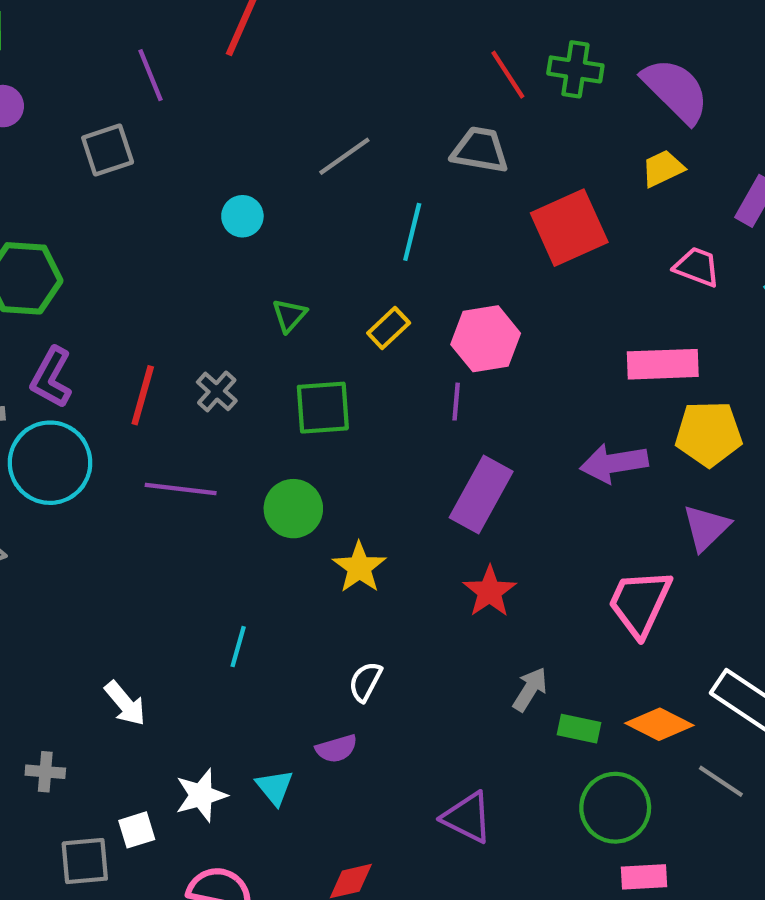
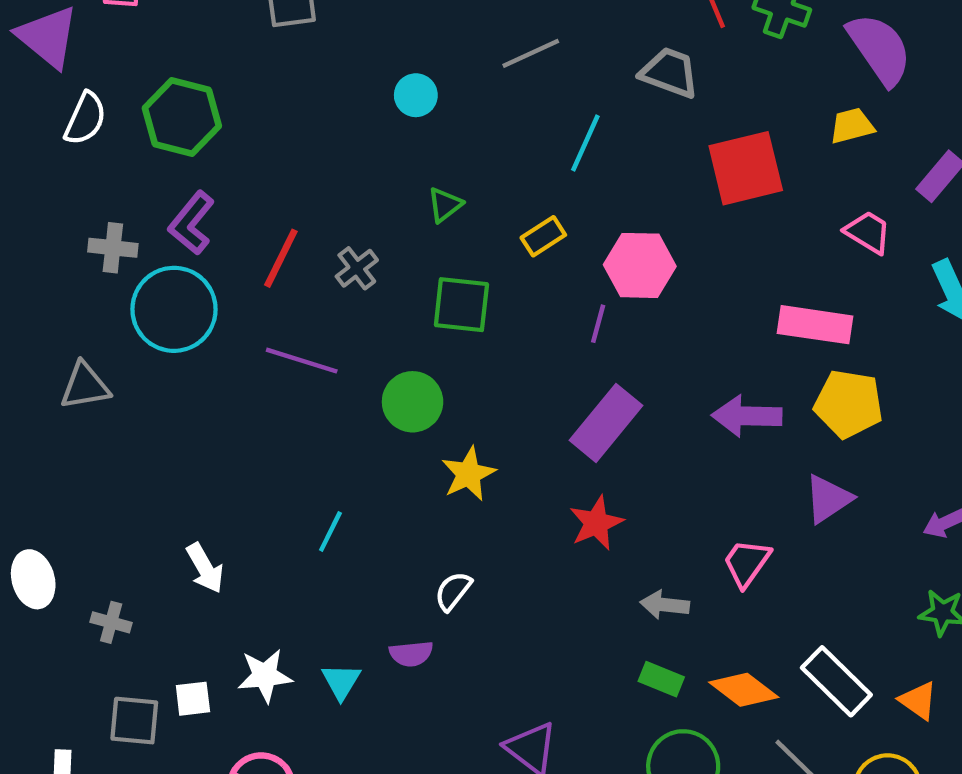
pink trapezoid: (640, 603) -> (747, 563), size x0.7
gray arrow: (530, 689) -> (665, 605), moved, turned -126

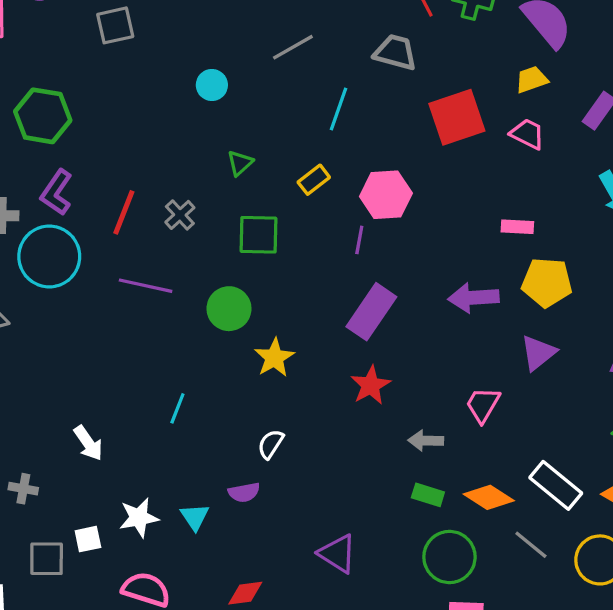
pink trapezoid: (868, 232) -> (527, 134), moved
pink rectangle: (815, 325) -> (517, 227), size x0.6

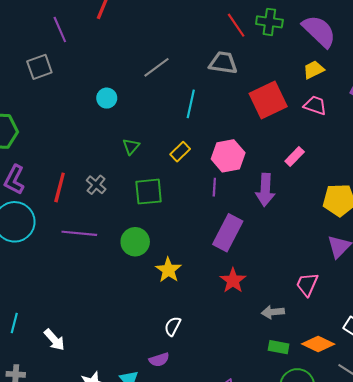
pink rectangle: (517, 227) -> (295, 157), moved, turned -42
purple arrow: (474, 298) -> (265, 190), moved, turned -76
cyan line: (177, 408) -> (14, 323), moved

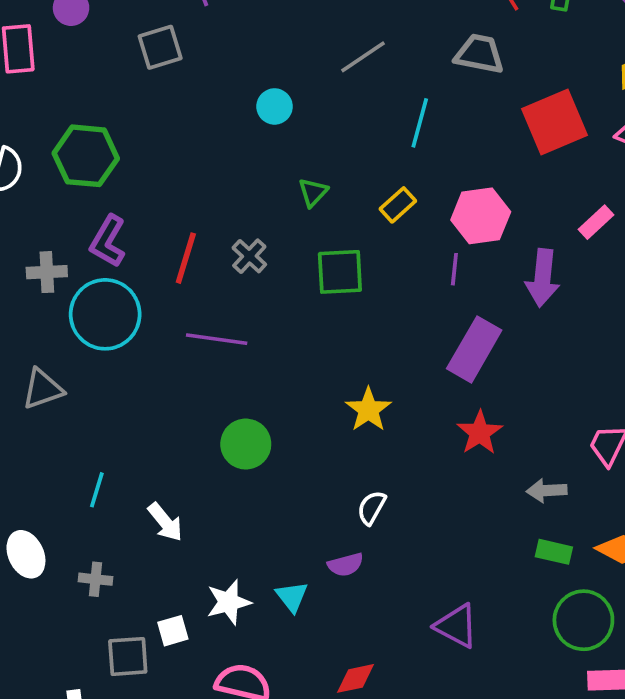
green circle: (135, 242) -> (246, 444), moved

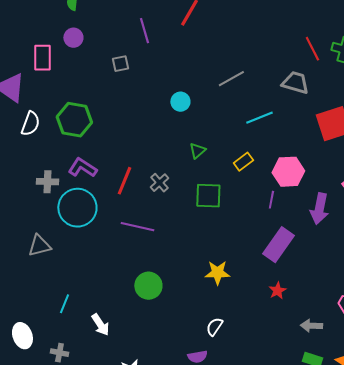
gray square: (160, 47) -> (120, 64), size x0.7
cyan line: (420, 123) -> (259, 118), turned 48
purple L-shape: (108, 241) -> (82, 168), turned 88
yellow star: (368, 410) -> (217, 273), turned 30
red star: (480, 433) -> (277, 291), size x0.7

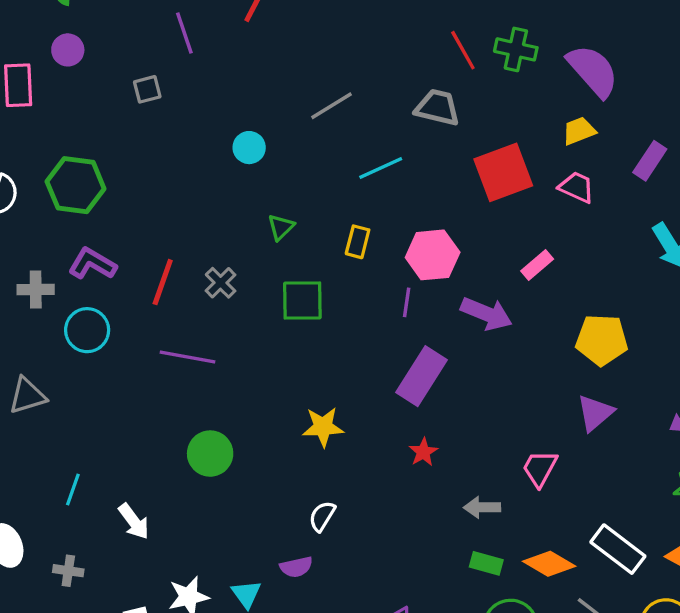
yellow rectangle: (243, 162) -> (358, 242), turned -36
cyan circle: (77, 208) -> (87, 330), size x0.7
purple arrow: (319, 209) -> (486, 314), turned -76

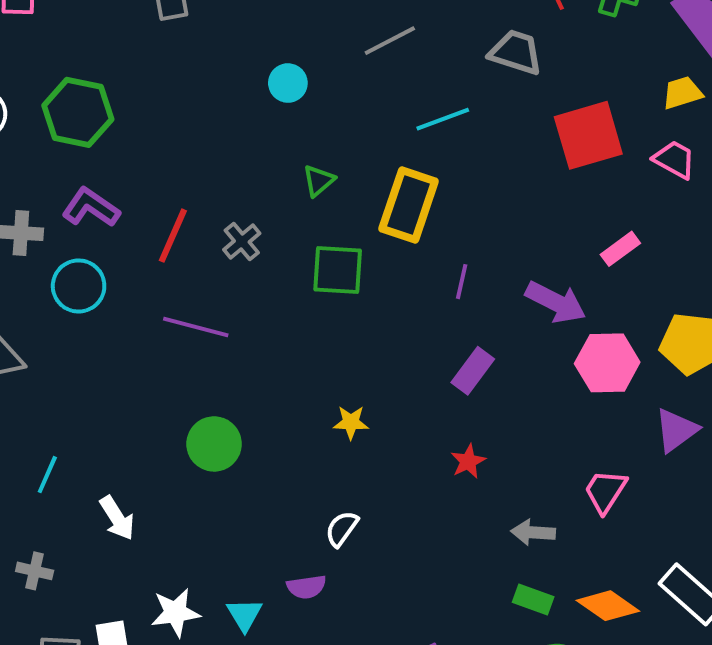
yellow rectangle: (358, 242) -> (409, 205), size x1.8
pink hexagon: (433, 255) -> (607, 363), moved
purple rectangle: (422, 376) -> (473, 371), size x0.7
yellow star: (323, 427) -> (351, 422), size x0.7

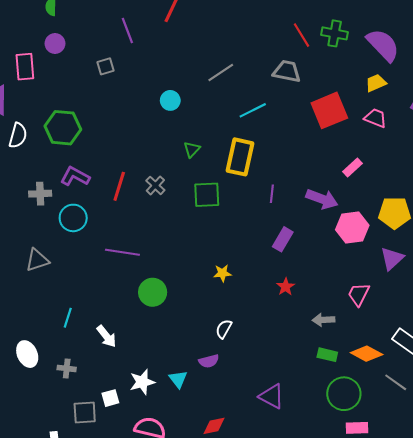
purple line: (196, 327) -> (122, 252), moved

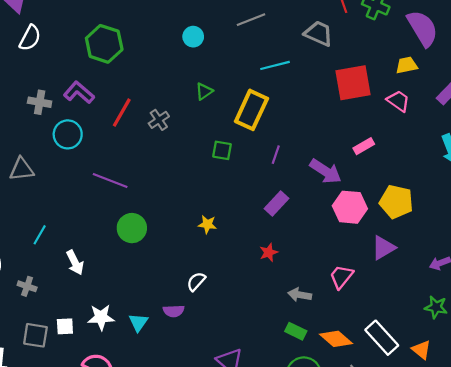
green hexagon: (63, 128) -> (104, 44), moved
green square: (207, 195) -> (222, 150), moved, size x0.7

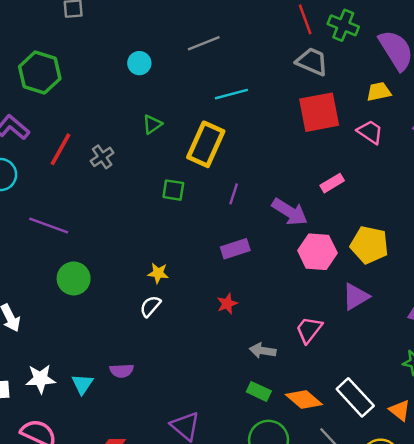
gray trapezoid: (319, 33) -> (312, 62), moved
purple rectangle: (276, 204) -> (235, 249), turned 30
white semicircle: (196, 282) -> (150, 306), moved

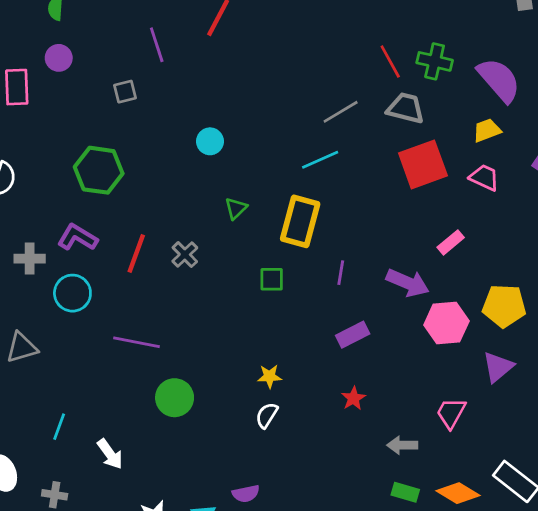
gray line: (204, 43) -> (341, 112), moved

